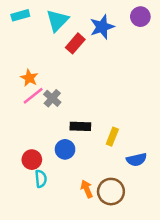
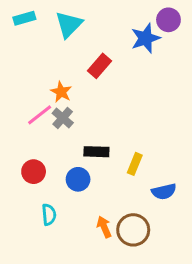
blue star: (102, 27) -> (145, 38), moved
red rectangle: (75, 43) -> (99, 66), moved
orange star: (29, 78) -> (61, 92), moved
red circle: (32, 160) -> (34, 172), moved

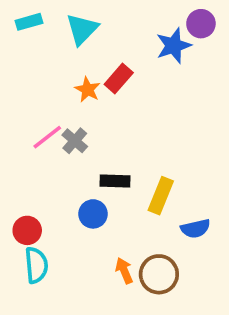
orange star: (61, 92) -> (88, 90), moved
yellow rectangle: (135, 164) -> (161, 196), size x1.4
red circle: (34, 172) -> (27, 230), moved
cyan semicircle: (49, 215) -> (36, 265), moved, size x1.4

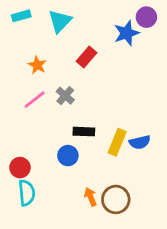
orange star: (88, 90) -> (37, 65), moved
gray cross: (75, 141) -> (65, 96), moved
blue semicircle: (195, 229) -> (140, 142), moved

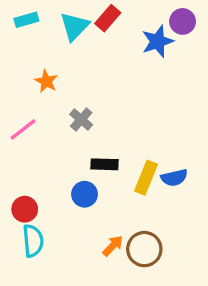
red rectangle: (87, 57) -> (108, 18), moved
pink line: (35, 100) -> (23, 129), moved
orange arrow: (91, 197) -> (113, 246), turned 66

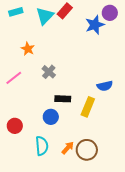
blue semicircle: (174, 178) -> (105, 86), moved
cyan semicircle: (33, 241) -> (42, 146), moved

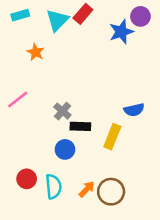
orange star: (28, 49) -> (36, 52), moved
gray cross: (49, 72) -> (62, 111), moved
red circle: (15, 126) -> (27, 179), moved

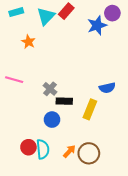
pink line: (18, 100) -> (14, 80), turned 54
red circle: (27, 179) -> (28, 147), moved

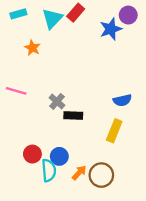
yellow rectangle: (90, 109) -> (114, 131), moved
blue circle: (52, 120) -> (59, 156), moved
red circle: (28, 147) -> (32, 154), moved

